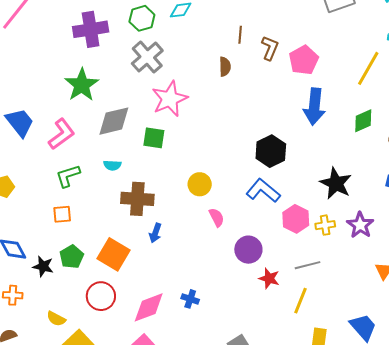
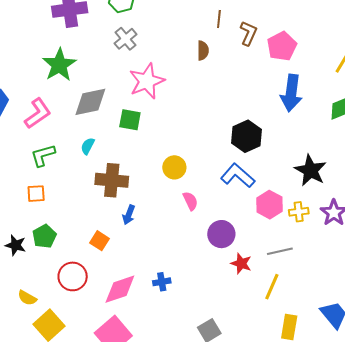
gray cross: (147, 57) -> (126, 39), size x0.7
cyan semicircle: (112, 165) -> (88, 146), turned 114
orange square: (114, 254) -> (100, 241), moved, size x0.6
blue cross: (190, 299) -> (162, 282), turned -30

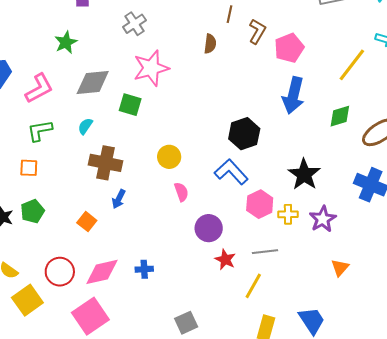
green star: (59, 65) -> (66, 42), size x0.7
red circle: (73, 276) -> (60, 272), moved

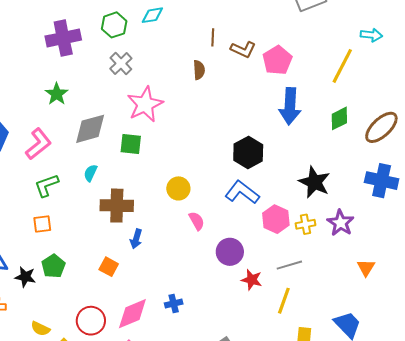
brown L-shape: (257, 31) -> (243, 50), turned 95

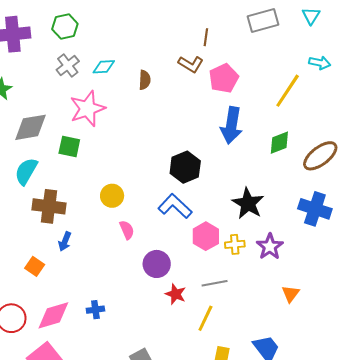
cyan diamond: (152, 15) -> (104, 67), moved
brown line: (213, 37) -> (206, 37), moved
cyan semicircle: (90, 173) -> (26, 171), size x1.6

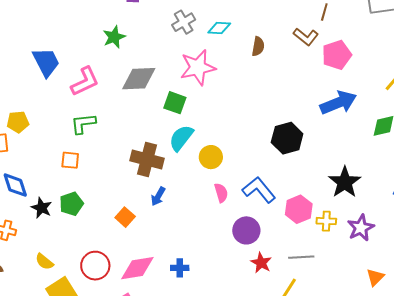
blue arrow: (231, 125) -> (338, 103), turned -129
cyan semicircle: (26, 171) -> (181, 138), moved
blue L-shape: (175, 206) -> (259, 190), moved

